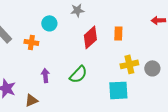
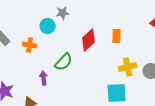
gray star: (77, 10) -> (63, 13), moved
green semicircle: (78, 74) -> (64, 62), moved

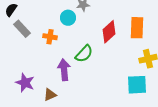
orange rectangle: (117, 36) -> (137, 28), size x1.5
purple arrow: (44, 78) -> (64, 70), size x1.5

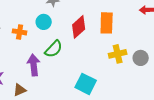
cyan circle: (68, 18) -> (44, 22), moved
cyan square: (137, 85) -> (86, 84), moved, turned 30

